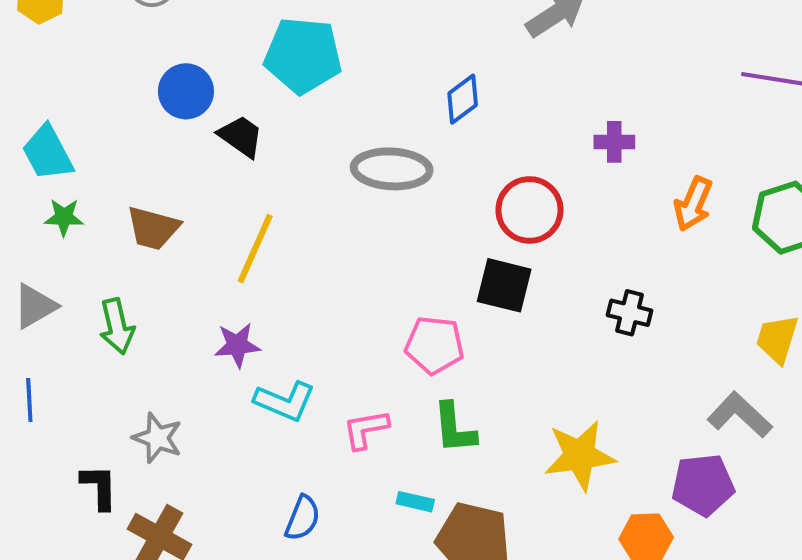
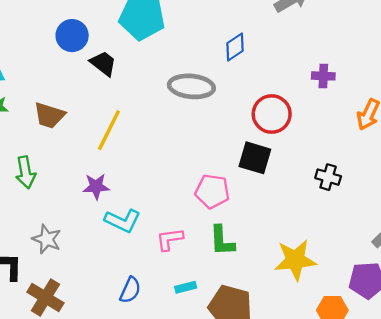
cyan rectangle: (415, 502) -> (186, 287), moved, turned -30

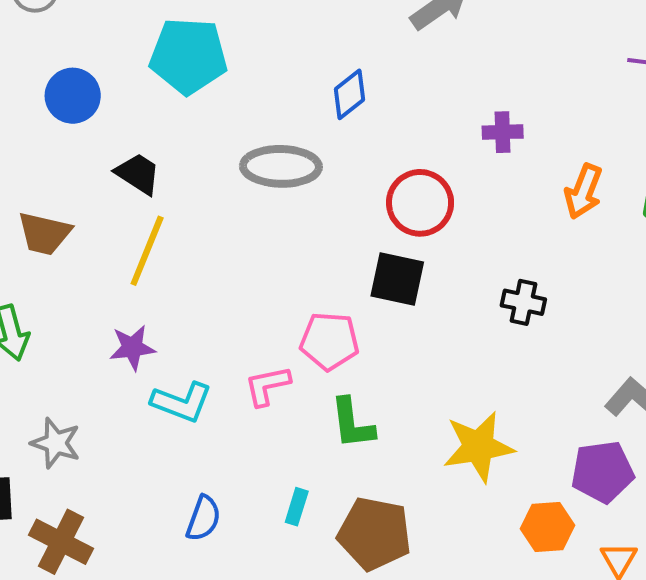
black trapezoid: (103, 63) -> (138, 174), moved
pink L-shape: (170, 239) -> (267, 386), moved
cyan rectangle: (186, 287) -> (297, 507), turned -54

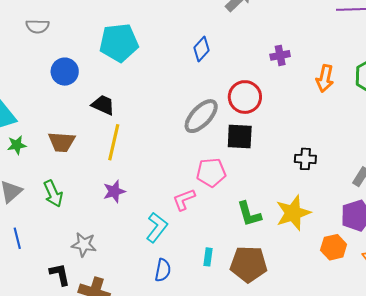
gray ellipse: (281, 166) -> (201, 116), moved, turned -39
black cross: (523, 302) -> (305, 159), moved
cyan L-shape: (182, 402) -> (157, 227), moved, turned -64
green L-shape: (352, 423) -> (249, 214), moved

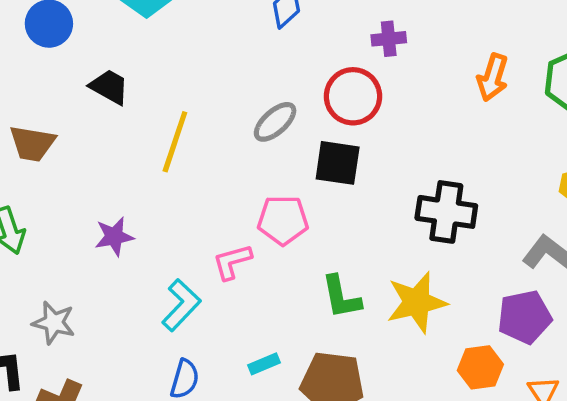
purple cross: (280, 55) -> (389, 39), moved
gray ellipse: (201, 116) -> (275, 122), size x0.7
yellow line: (114, 142) -> (175, 142), moved
black cross: (305, 159) -> (446, 212), size x1.6
cyan rectangle: (208, 257) -> (264, 364), turned 54

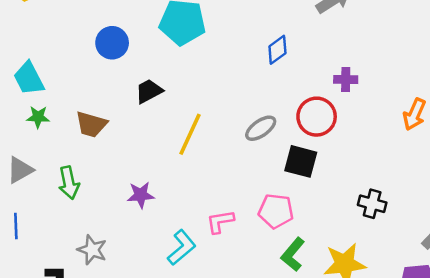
black trapezoid: (109, 87) -> (149, 91), turned -64
black cross: (446, 212) -> (372, 204), size x0.7
pink pentagon: (283, 220) -> (276, 211), moved
green L-shape: (341, 297) -> (293, 254), turned 44

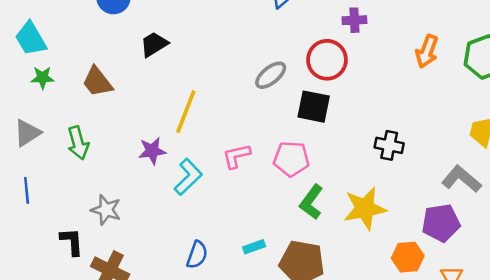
brown trapezoid: (91, 124) -> (97, 82), turned 40
yellow line: (190, 134) -> (186, 112), moved
pink L-shape: (220, 222) -> (236, 156), moved
cyan L-shape: (182, 248) -> (188, 177), moved

